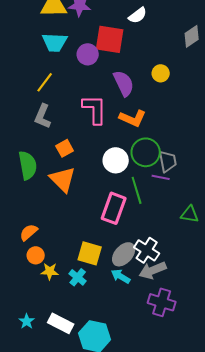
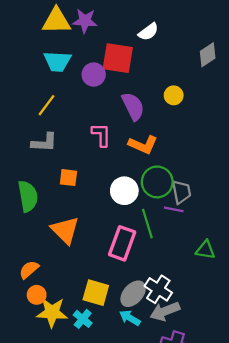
pink L-shape: (95, 109) -> (101, 135), size x0.7
gray L-shape: (43, 116) -> (44, 142), turned -110
orange square: (65, 148) -> (68, 178), turned 36
orange triangle: (63, 179) -> (65, 230), moved
yellow star: (50, 271) -> (52, 312), size x1.6

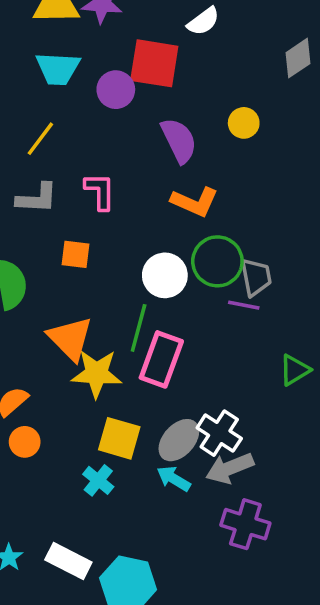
pink L-shape: (101, 135) -> (100, 191), moved
green line: (147, 224) -> (139, 328), moved, turned 32
green triangle: (205, 250) -> (295, 370), turned -40
yellow star: (52, 312) -> (97, 374), moved

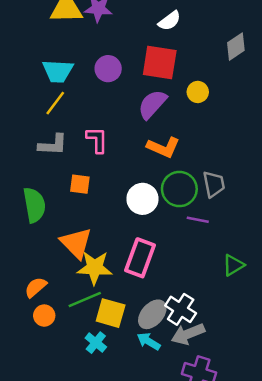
red square: (154, 63) -> (160, 62), moved
cyan trapezoid: (58, 69) -> (58, 71), moved
purple semicircle: (179, 140) -> (152, 104), turned -112
gray trapezoid: (256, 277) -> (214, 184), moved
green line: (139, 328) -> (85, 300), moved, turned 52

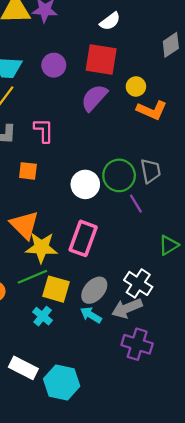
orange L-shape: (163, 147) -> (152, 110), moved
purple line: (198, 220) -> (136, 204), turned 48
white cross: (181, 309) -> (138, 283), moved

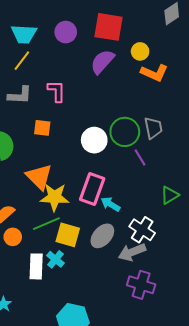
cyan arrow: (91, 315) -> (111, 204), moved
white rectangle: (23, 368) -> (36, 266), moved, turned 65

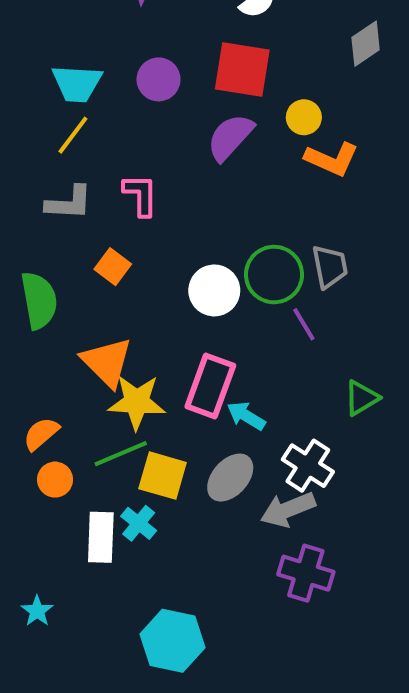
orange square: (42, 128) -> (113, 267), turned 30

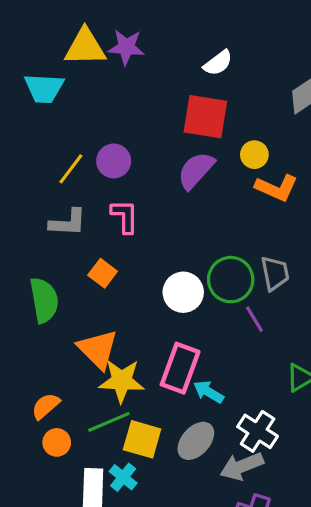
purple circle: (159, 79) -> (114, 161), moved
cyan trapezoid: (77, 83) -> (44, 88), moved

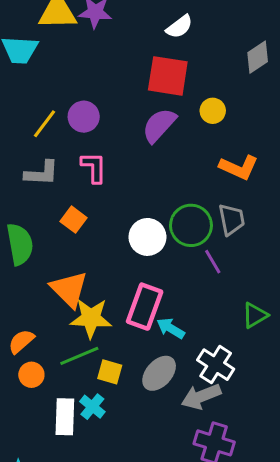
orange L-shape: (277, 188) -> (239, 167), moved
yellow square: (142, 439) -> (110, 372), size x0.7

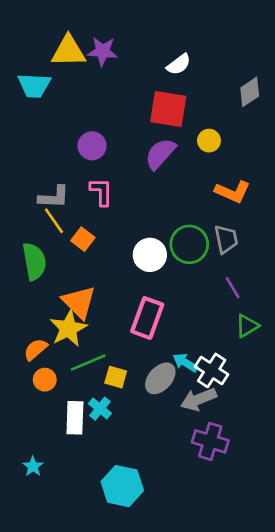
yellow line: (44, 124) -> (54, 221), moved, turned -72
purple line: (213, 262) -> (233, 288), moved
yellow star: (91, 318) -> (68, 328), moved, turned -30
cyan arrow: (171, 328) -> (185, 363), moved

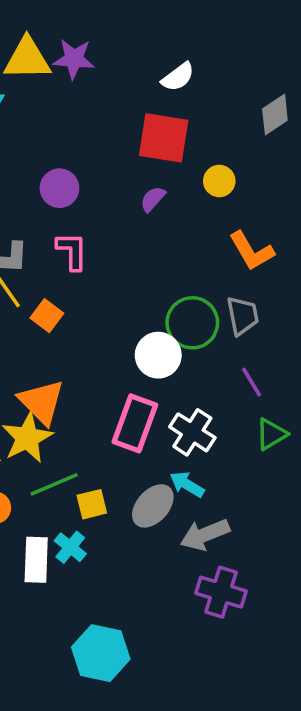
purple semicircle: (160, 154) -> (153, 199), size x0.6
orange L-shape: (233, 192) -> (252, 251), turned 36
white circle: (150, 255) -> (158, 355), moved
white cross: (212, 370) -> (192, 432), moved
yellow square: (116, 377) -> (92, 504), turned -30

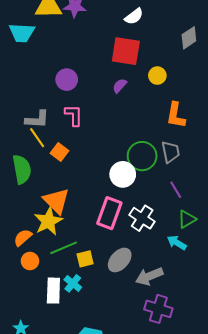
orange L-shape: (252, 251) -> (176, 115), turned 40
cyan arrow: (187, 484) -> (177, 243), moved

